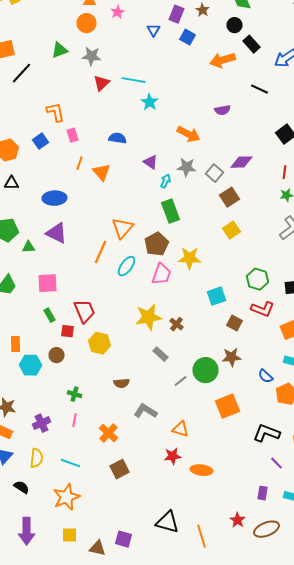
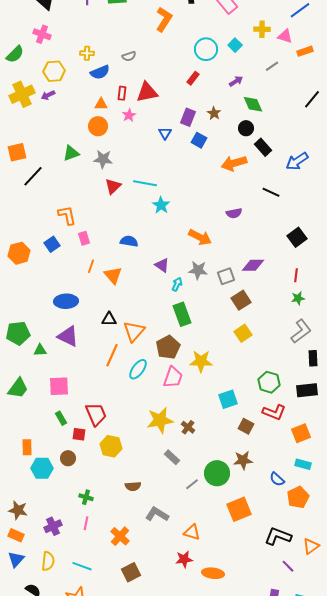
gray square: (214, 173) -> (226, 276), turned 30
black triangle: (12, 183) -> (109, 319), moved

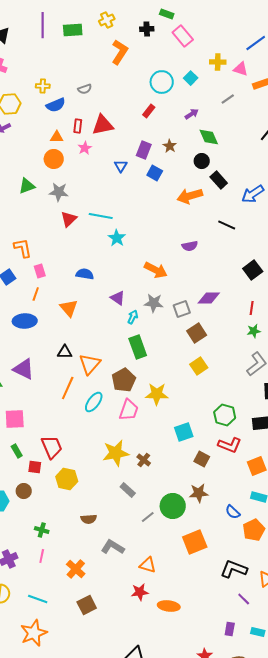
orange line: (91, 266) -> (36, 294), moved
blue ellipse: (66, 301) -> (25, 321), moved

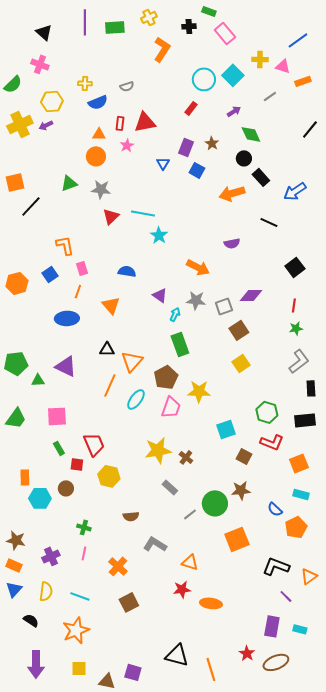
cyan square: (191, 78) -> (233, 75), size x1.5
purple rectangle: (230, 629) -> (272, 626), size x1.5

